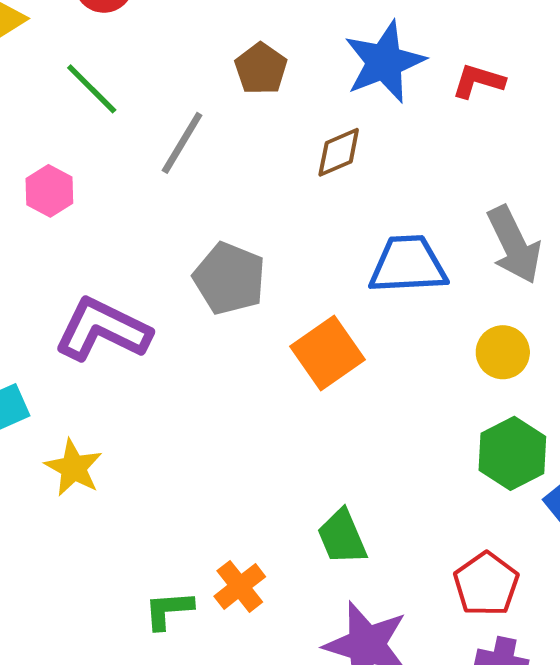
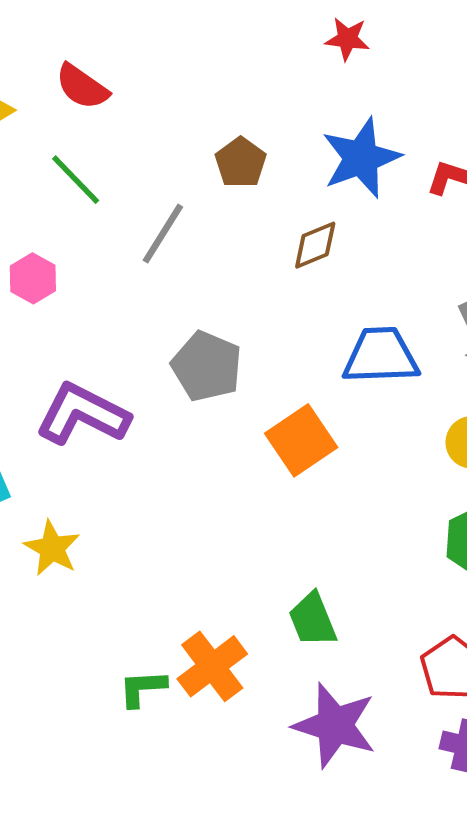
orange cross: (240, 586) -> (212, 666), size x1.4

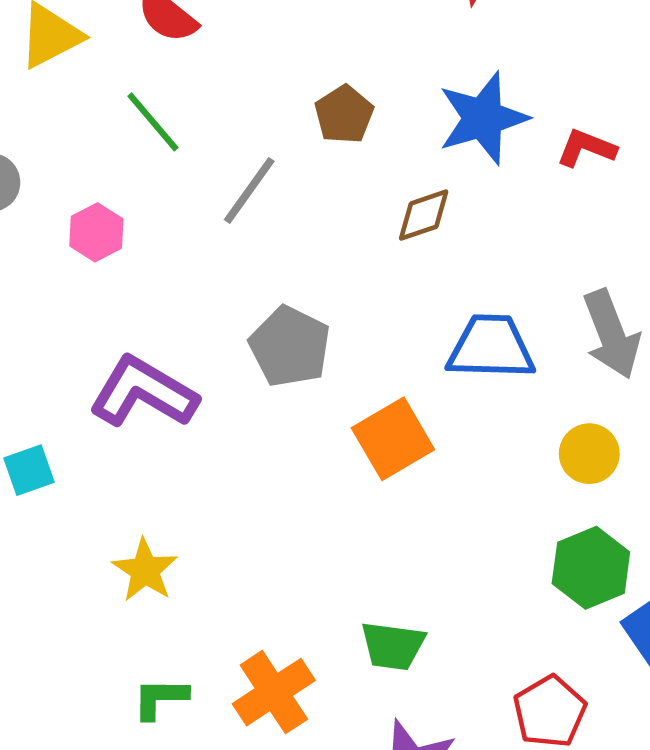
yellow star: (52, 548) -> (145, 570), moved
green trapezoid: (313, 620) -> (393, 646), turned -64
green L-shape: (142, 688) -> (160, 698), moved

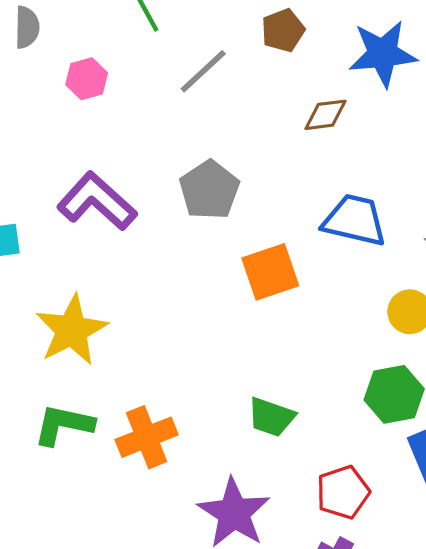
yellow star: (145, 570) -> (72, 330), size x1.5
green trapezoid: (393, 646) -> (271, 417), moved
green L-shape: (160, 698) -> (64, 425), size x1.4

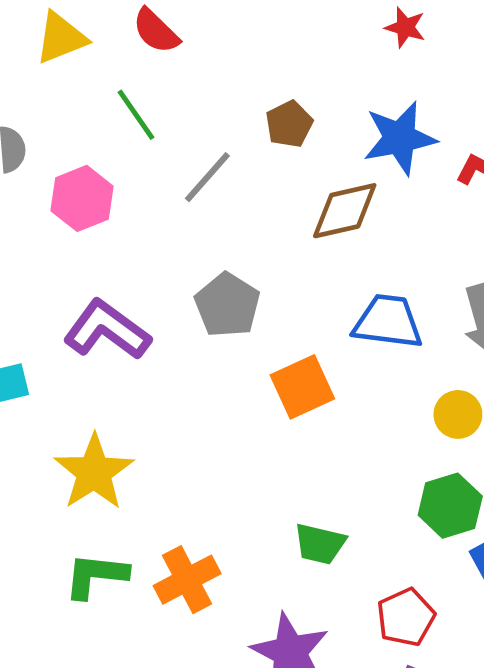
pink hexagon: (87, 79) -> (82, 198), size x1.4
brown diamond: (325, 115) -> (345, 211), size x1.5

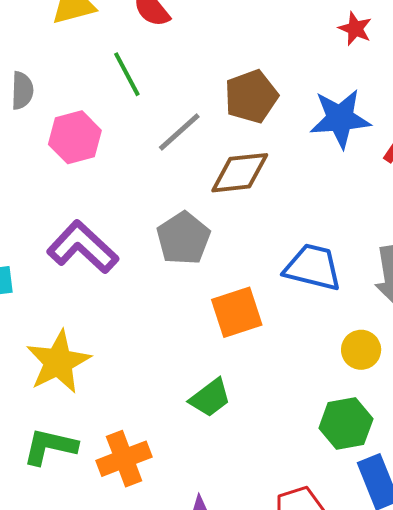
brown pentagon: (289, 124) -> (251, 96), size x1.4
brown diamond: (345, 211) -> (240, 173), moved
green trapezoid: (320, 544) -> (210, 398), moved, turned -57

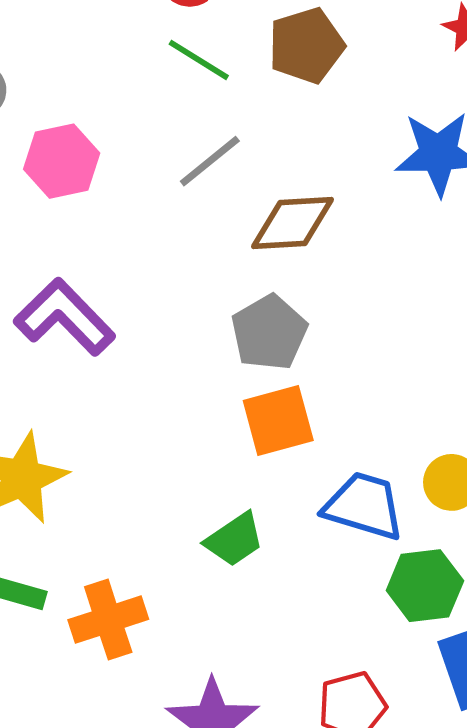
green line: (127, 74) -> (199, 60), moved, turned -33
brown pentagon: (251, 96) -> (306, 46), moved
gray pentagon: (183, 238) -> (269, 333), moved
blue trapezoid: (313, 267) -> (364, 506), moved

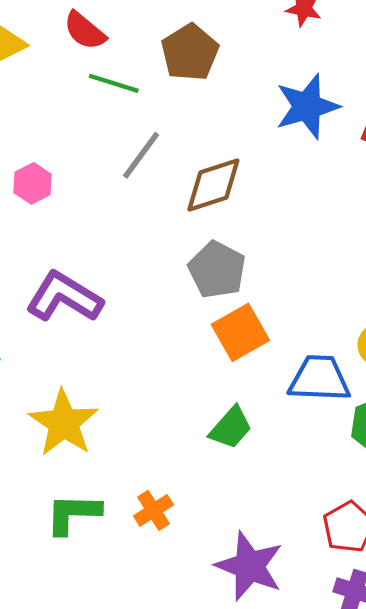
pink hexagon: (62, 161) -> (33, 183), size x0.7
orange cross: (108, 620) -> (154, 510), size x0.7

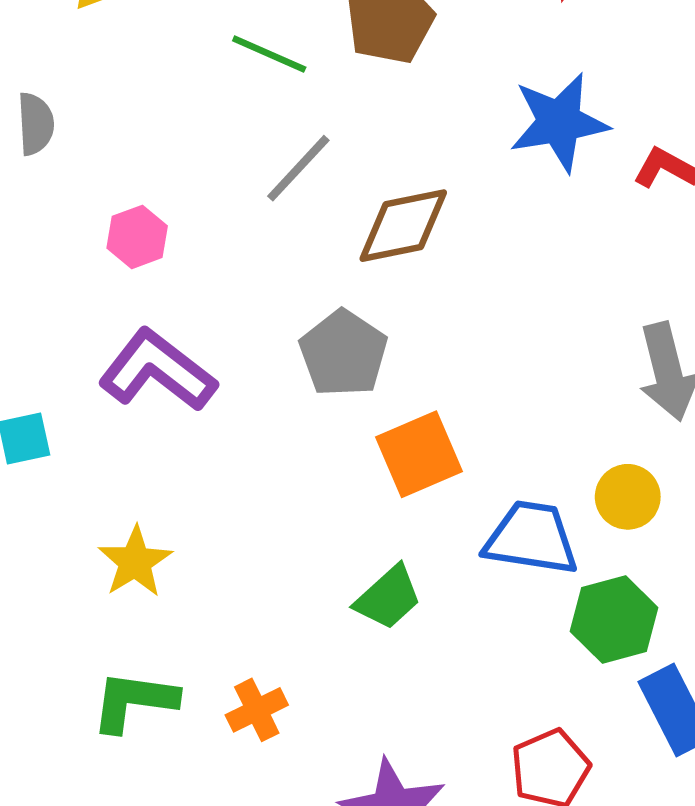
pink hexagon: (33, 183) -> (137, 237), moved
gray pentagon: (217, 270) -> (343, 353), moved
yellow star: (64, 423) -> (135, 562), size x0.7

